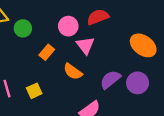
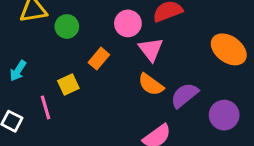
orange semicircle: (73, 72) -> (151, 85), moved
purple circle: (138, 83) -> (224, 115), moved
yellow square: (34, 91) -> (68, 85), moved

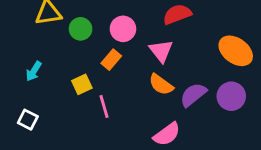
pink circle: (128, 23) -> (123, 29), moved
pink line: (45, 107) -> (104, 106), moved
purple circle: (224, 115) -> (231, 96), moved

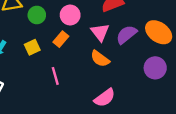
yellow square: (82, 84) -> (32, 47), moved
purple semicircle: (193, 95) -> (126, 35), moved

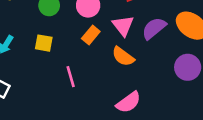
orange rectangle: (61, 39) -> (91, 35), moved
yellow square: (32, 47) -> (44, 43), turned 35

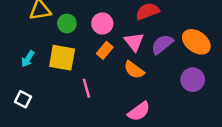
yellow square: (44, 43) -> (62, 58), size x1.6

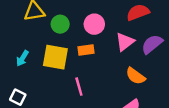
pink triangle: (134, 42) -> (125, 42), turned 30
orange rectangle: (105, 50) -> (86, 50), moved, turned 42
orange semicircle: (134, 70) -> (136, 76), moved

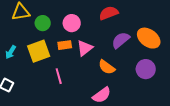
pink triangle: (125, 42) -> (85, 48), moved
yellow square: (55, 57) -> (39, 51), turned -30

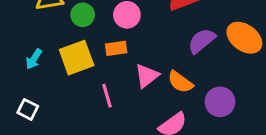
pink triangle: (85, 48) -> (147, 76), moved
purple circle: (146, 69) -> (220, 102), moved

